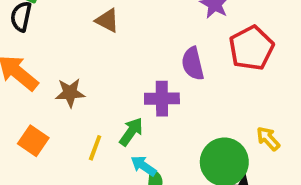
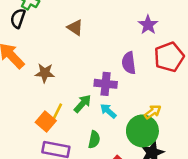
yellow arrow: (268, 139) -> (153, 112), moved, turned 90
orange square: (33, 141) -> (46, 121), moved
cyan arrow: (143, 166) -> (108, 111), moved

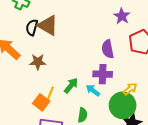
black semicircle: (18, 18) -> (32, 27), moved
brown triangle: (75, 28) -> (48, 25), moved, size x1.5
purple cross: (106, 84) -> (103, 74), moved

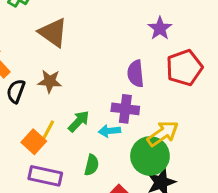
black semicircle: (32, 27) -> (16, 91), moved
brown star: (38, 62) -> (50, 81), moved
yellow arrow: (130, 89) -> (163, 133), size x1.5
cyan arrow: (93, 90) -> (109, 131), turned -48

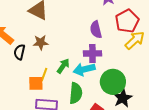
cyan arrow: (109, 131) -> (84, 69), size x1.5
yellow arrow: (163, 133) -> (135, 40), moved
orange square: (34, 142) -> (36, 83), turned -35
green semicircle: (92, 165) -> (76, 93), size x1.5

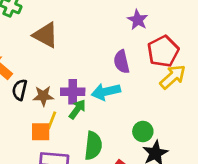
brown star: (41, 42) -> (43, 96), moved
purple cross: (92, 53) -> (73, 92), moved
cyan arrow: (84, 69) -> (106, 92), moved
green circle: (113, 82) -> (143, 131), size x0.6

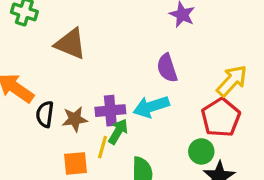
red pentagon: (163, 51) -> (221, 118), moved
yellow line: (52, 120) -> (103, 147), moved

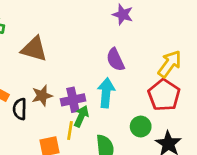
cyan arrow: (151, 107) -> (106, 93), turned 120
brown star: (75, 119) -> (42, 96), moved
green circle: (201, 151) -> (141, 127), moved

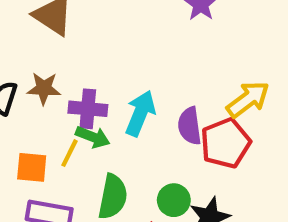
purple semicircle: (115, 60) -> (190, 126), moved
green arrow: (81, 116) -> (93, 137), turned 70
green circle: (141, 127) -> (174, 200), moved

